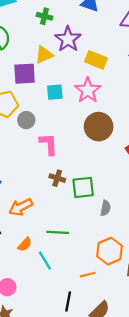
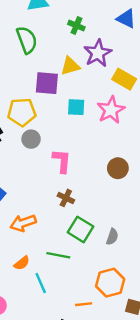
gray circle: (26, 120) -> (31, 139), moved
brown circle: (99, 127) -> (118, 168), moved, size x0.7
green square: (83, 187) -> (81, 229), moved, turned 30

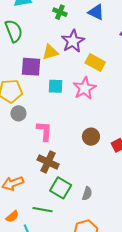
green cross: (76, 26) -> (60, 12), moved
brown cross: (66, 198) -> (48, 162), size x1.5

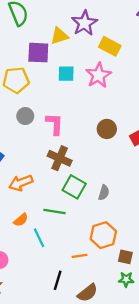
gray circle: (18, 113) -> (25, 116), moved

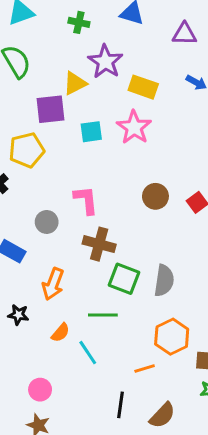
gray circle: (25, 116) -> (47, 222), moved
orange arrow: (21, 183) -> (53, 284), turned -40
gray semicircle: (104, 193) -> (164, 281), size x1.5

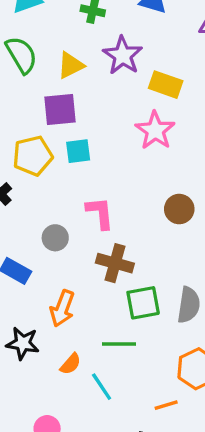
yellow triangle: (75, 83) -> (71, 65), moved
cyan square: (91, 132) -> (78, 151), moved
green square: (124, 279) -> (143, 303), turned -32
black star: (18, 315) -> (23, 343), size x1.4

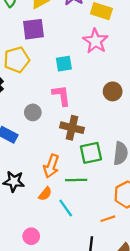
cyan square: (78, 151) -> (64, 64), moved
orange arrow: (62, 308) -> (51, 166), moved

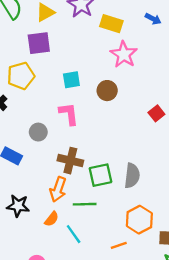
pink star: (95, 41) -> (124, 54), moved
brown circle: (113, 91) -> (107, 91), moved
brown cross: (72, 128) -> (70, 161), moved

